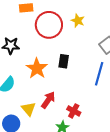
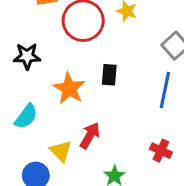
red cross: (74, 111) -> (161, 151), moved

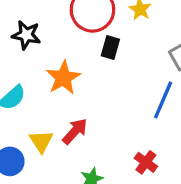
black rectangle: (109, 75) -> (110, 48), moved

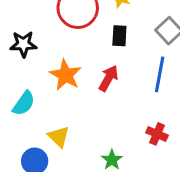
black rectangle: (110, 48) -> (119, 36), moved
red arrow: (75, 131) -> (108, 78), moved

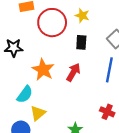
cyan semicircle: (24, 103) -> (25, 94), moved
yellow triangle: (59, 137) -> (38, 113), turned 35

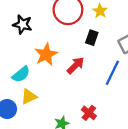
red cross: (107, 112) -> (89, 113), moved

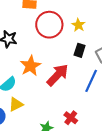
black rectangle: (92, 38) -> (80, 50), moved
red arrow: (76, 65) -> (58, 75), size x1.4

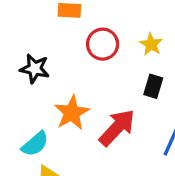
red circle: (49, 25) -> (103, 44), size x0.7

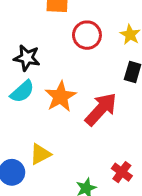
cyan semicircle: (35, 144) -> (22, 92), moved

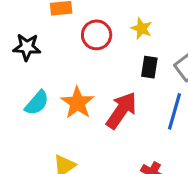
black star: (27, 58) -> (27, 47), moved

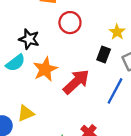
yellow star: (142, 28) -> (117, 32), moved
black star: (27, 47) -> (29, 39), moved

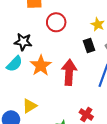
black rectangle: (104, 55) -> (89, 45), turned -32
red arrow: (76, 82) -> (69, 72), turned -35

